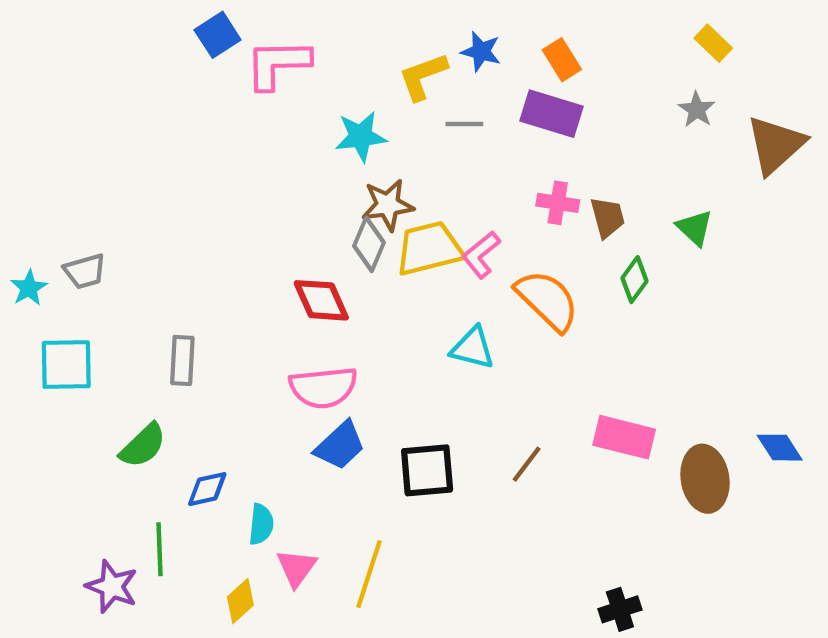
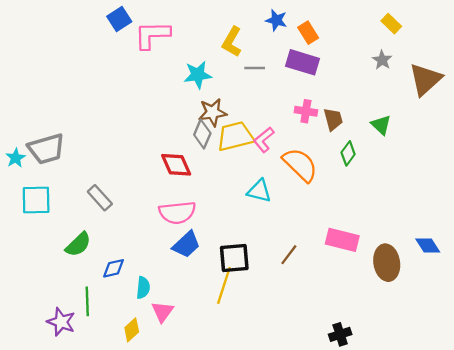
blue star: (481, 51) -> (276, 20), moved
yellow L-shape: (423, 76) -> (232, 42), turned -40
gray trapezoid: (85, 271) -> (46, 149), size x1.6
gray rectangle: (182, 360) -> (100, 198), turned -45
yellow line: (369, 574) -> (224, 285), moved

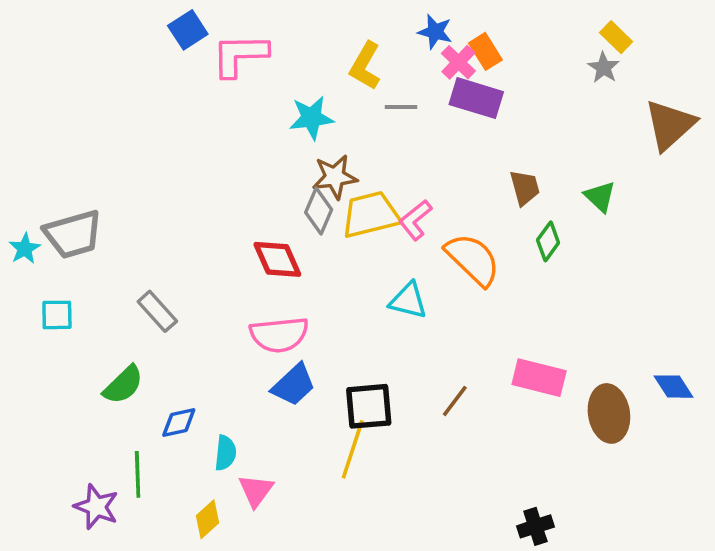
gray star: (382, 60) -> (604, 68), moved
pink cross: (306, 111) -> (458, 62), moved, turned 35
cyan square: (36, 200) -> (57, 315), size x0.7

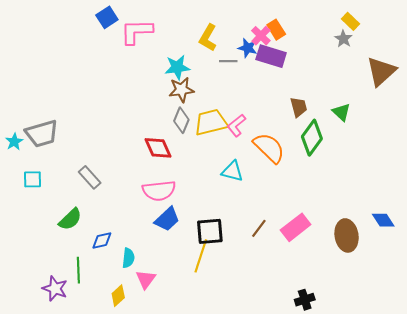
blue star: (435, 32) -> (248, 48), moved
brown star: (335, 177) -> (181, 90), moved
green diamond: (548, 241) -> (312, 138), size x1.6
pink rectangle: (539, 378) -> (296, 227), moved, turned -52

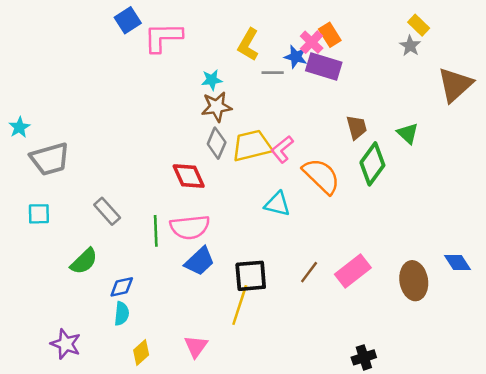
cyan star: (177, 67) -> (212, 80), size x0.7
cyan star: (14, 142) -> (19, 127), moved
cyan semicircle: (128, 258) -> (122, 314), moved
green line: (78, 270) -> (156, 231), moved
pink triangle: (146, 279) -> (196, 346), moved

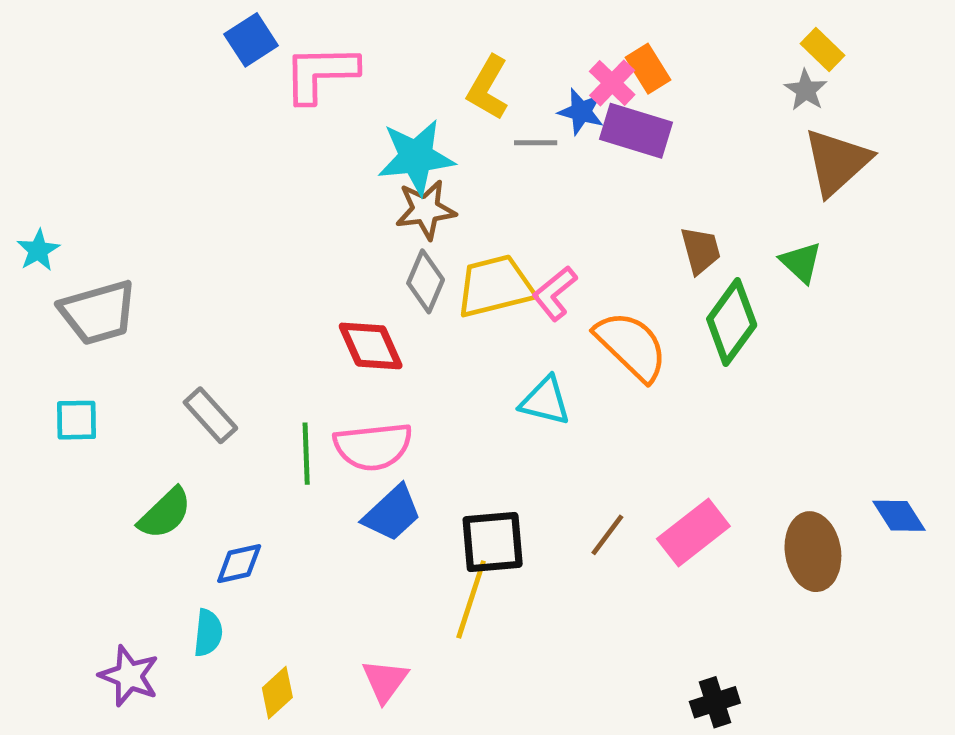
cyan star: (212, 80) -> (416, 157), size x1.8
brown triangle: (455, 85) -> (837, 162), moved
cyan semicircle: (122, 314) -> (208, 633), moved

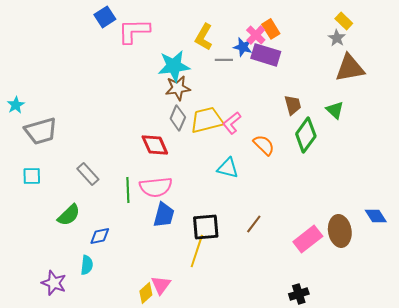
brown triangle: (837, 162) -> (350, 68), turned 32
orange semicircle: (631, 346) -> (264, 145), size x0.7
blue trapezoid: (392, 513) -> (164, 215), turned -32
pink rectangle: (693, 532) -> (308, 239), moved
yellow diamond: (277, 693) -> (146, 293), moved

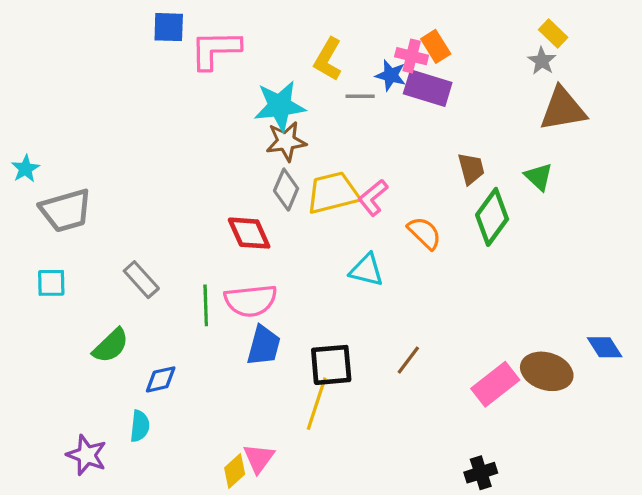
blue square: (105, 17) -> (169, 27), turned 35
pink cross: (256, 35) -> (412, 56), turned -30
brown ellipse: (340, 231) -> (547, 371), turned -64

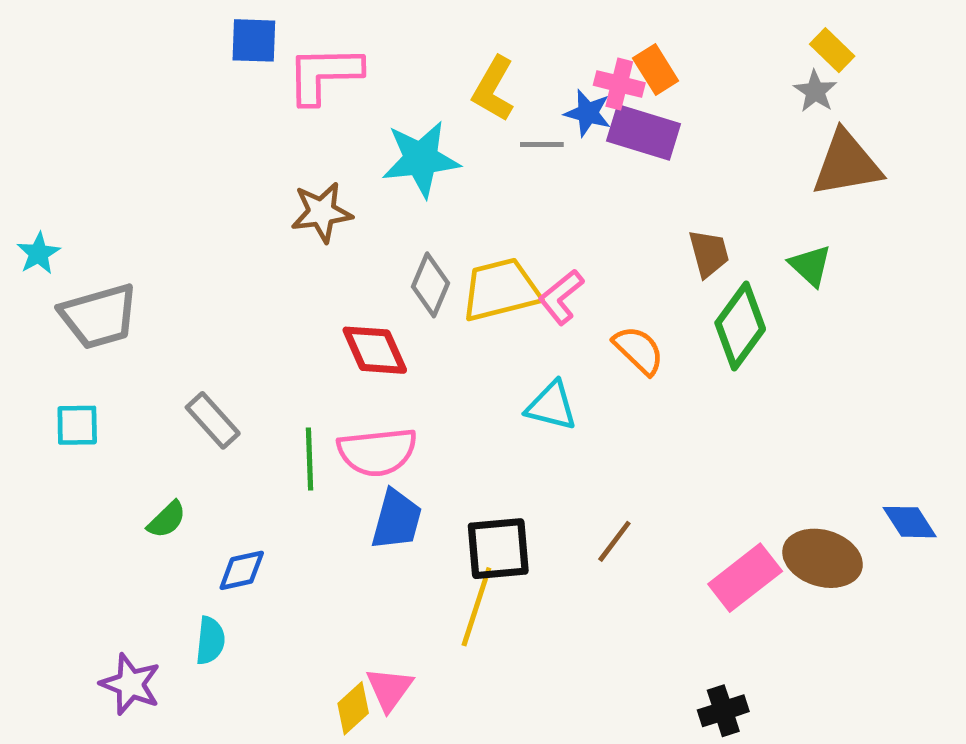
brown star: (286, 141) -> (322, 212), moved
green semicircle: (111, 346) -> (167, 520), size x0.7

